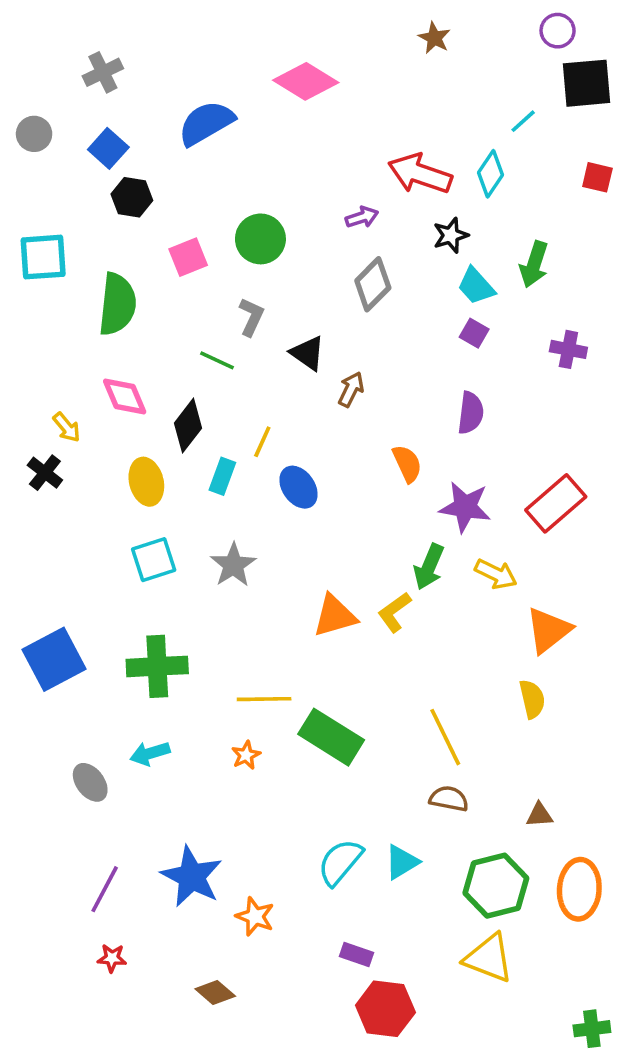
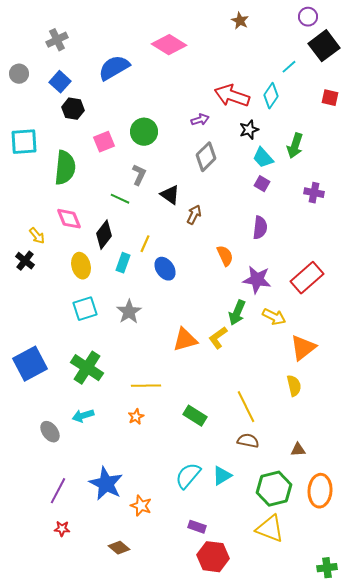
black square: (587, 83) -> (324, 46), turned -32
green cross: (157, 666) -> (87, 368), turned 36
green rectangle: (331, 737) -> (195, 416), moved, size x0.7

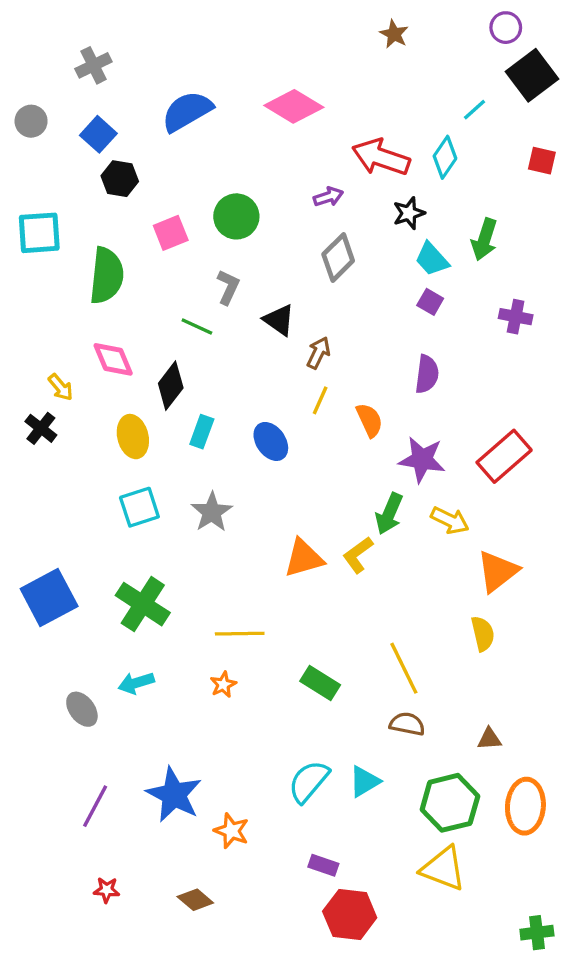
pink diamond: (169, 45) -> (294, 106), moved
yellow line: (145, 244) -> (320, 400), moved
red star: (62, 529) -> (107, 890), moved

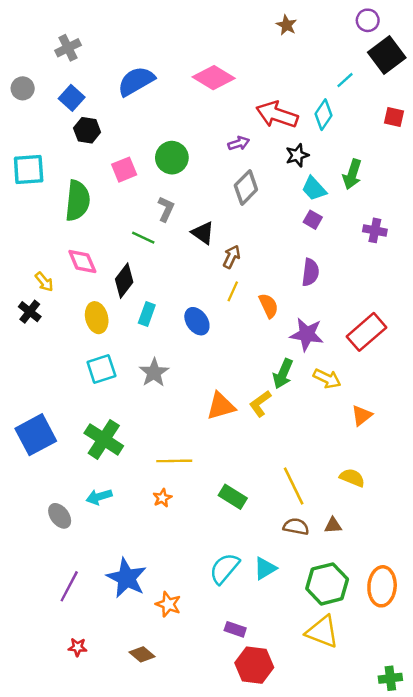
orange triangle: (498, 571) -> (362, 416), size x0.7
yellow semicircle: (483, 634) -> (352, 478), moved, turned -55
brown triangle: (489, 739) -> (333, 525), moved

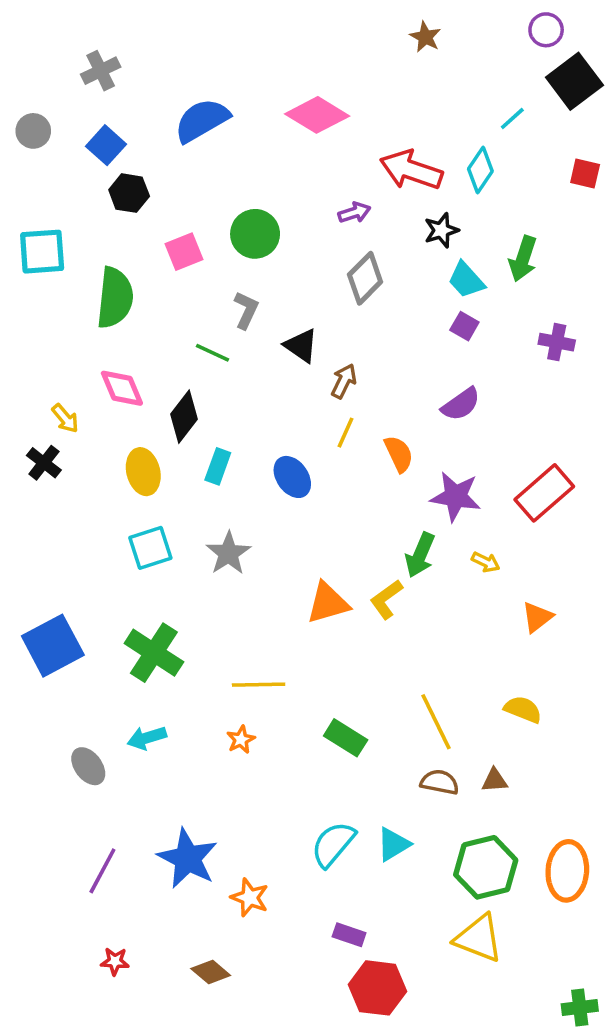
purple semicircle: (310, 272) -> (461, 404), turned 48
yellow arrow: (327, 379) -> (486, 562), size x0.7

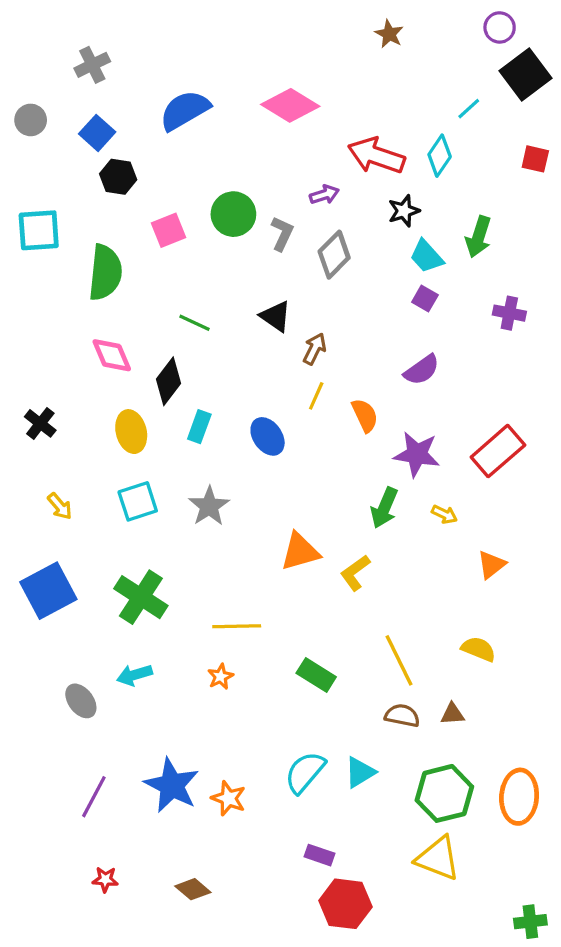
gray L-shape: (246, 310) -> (282, 234), moved
yellow arrow: (65, 418) -> (60, 506), moved
yellow L-shape: (386, 599) -> (355, 573), moved
orange star: (250, 897) -> (229, 798), moved

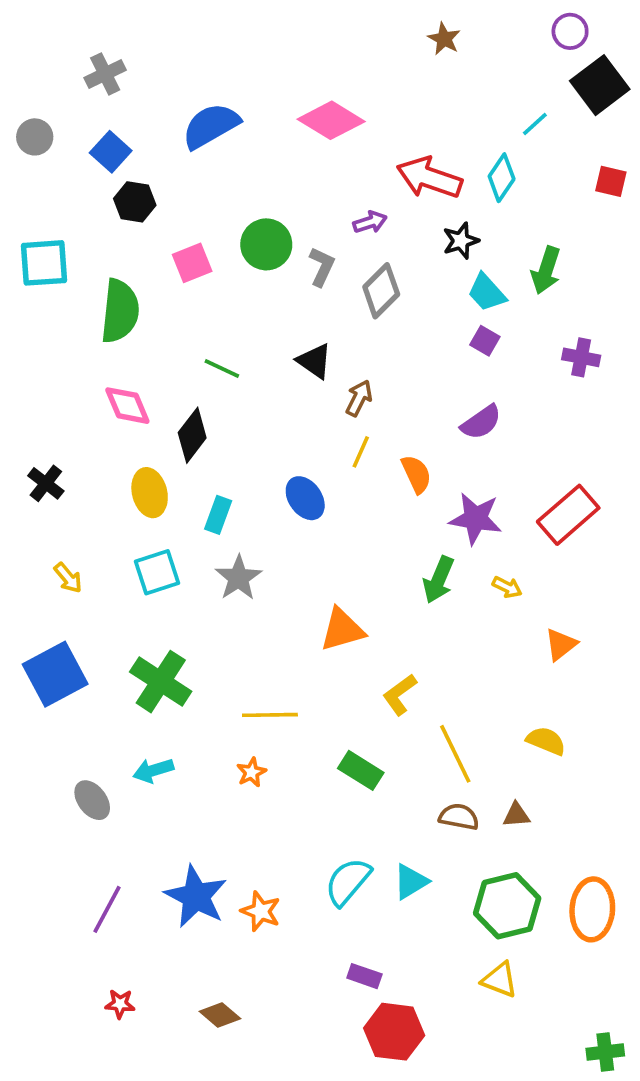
cyan rectangle: (199, 427) -> (218, 515), moved
yellow L-shape: (355, 573) -> (400, 695), moved
yellow triangle: (438, 858) -> (500, 980), size x0.7

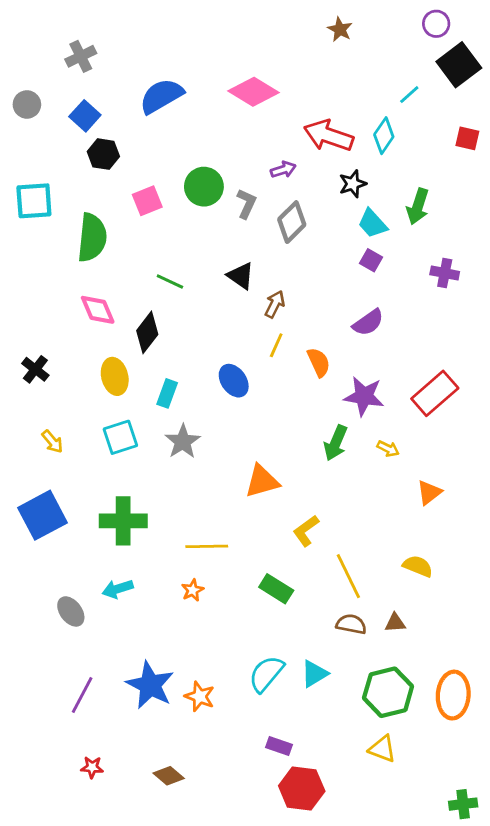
green cross: (161, 682) -> (123, 521), turned -33

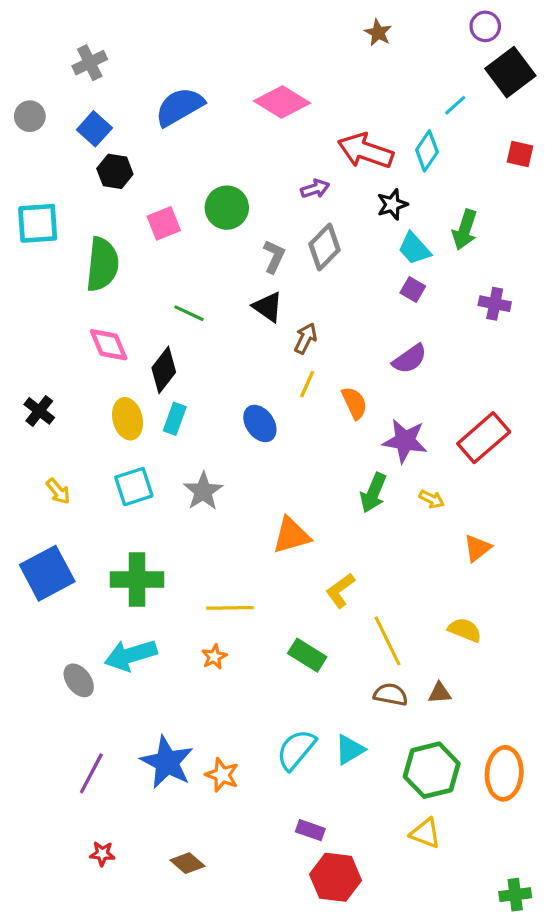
gray L-shape: (246, 204) -> (274, 256), moved
cyan rectangle: (167, 393) -> (175, 419), moved
cyan arrow: (118, 589) -> (131, 655), size x1.5

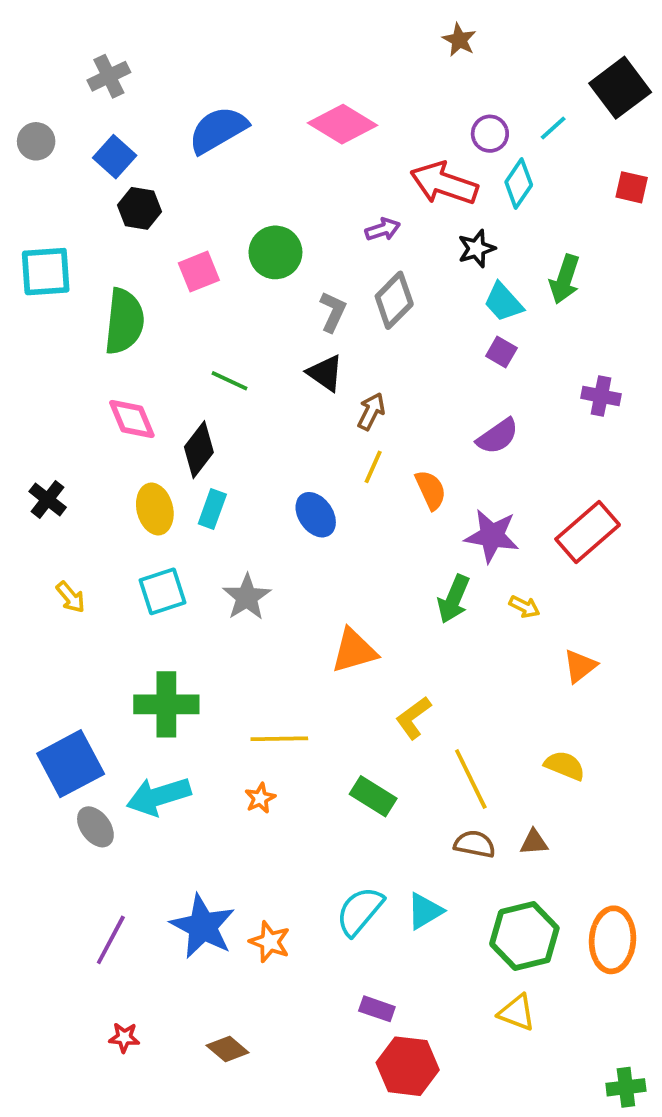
purple circle: (485, 26) -> (490, 134), moved
purple cross: (495, 304) -> (601, 396), moved
blue square: (47, 573) -> (71, 764), moved

